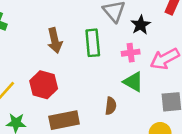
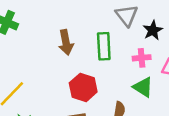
red hexagon: (44, 85) -> (83, 87), moved

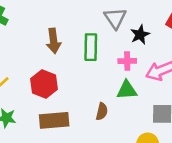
red hexagon: (83, 87) -> (44, 84), moved
green triangle: (143, 87) -> (127, 90), turned -40

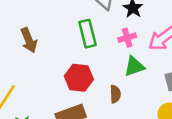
brown arrow: (54, 41) -> (29, 40), moved
red hexagon: (44, 84) -> (79, 78), moved

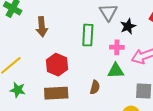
red hexagon: (79, 78) -> (57, 65), moved

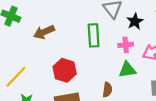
brown arrow: (42, 27) -> (44, 32), turned 78

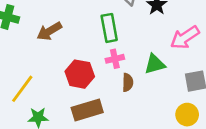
pink cross: (126, 45) -> (115, 59), moved
brown semicircle: (107, 90) -> (128, 82), moved

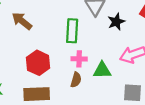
brown arrow: (49, 31) -> (22, 21), turned 55
pink cross: (115, 59) -> (79, 59), moved

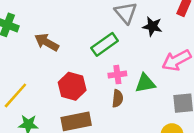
black star: (116, 22) -> (152, 26), turned -30
green rectangle: (72, 31) -> (105, 44), turned 60

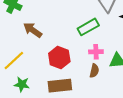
brown arrow: (47, 42) -> (33, 30), moved

